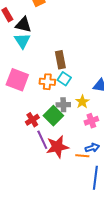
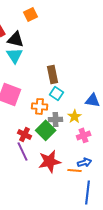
orange cross: (47, 82) -> (40, 106), moved
red cross: (32, 120) -> (25, 134), turned -32
purple line: (42, 140) -> (23, 151), moved

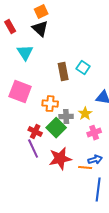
black triangle: (16, 39) -> (40, 29), moved, turned 30
cyan square: (57, 93) -> (83, 68), moved

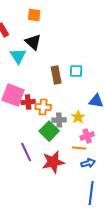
orange square: (41, 12) -> (34, 15), turned 32
black triangle: (40, 29) -> (33, 42), moved
cyan square: (83, 68) -> (76, 71), turned -32
red cross: (35, 132) -> (28, 102), moved, turned -32
orange line: (85, 168) -> (79, 148), moved

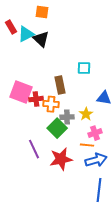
cyan triangle: (18, 56) -> (26, 34), moved, turned 36
brown rectangle: (56, 75) -> (60, 85), moved
blue arrow: (88, 163) -> (96, 160), size x1.5

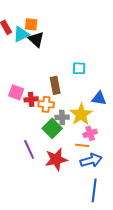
orange square: (42, 12) -> (31, 24), moved
pink square: (21, 92) -> (16, 92), size x0.7
yellow star: (86, 114) -> (81, 114), size x1.6

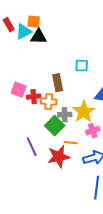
black triangle: (36, 39) -> (39, 37), turned -42
orange line: (82, 145) -> (71, 143), moved

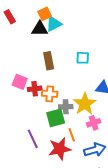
orange square: (34, 22) -> (45, 14), moved, turned -32
cyan triangle: (24, 32) -> (54, 24), moved
brown rectangle: (58, 83) -> (49, 61), moved
green square: (55, 126) -> (56, 118), turned 30
orange line: (71, 143) -> (72, 135), turned 64

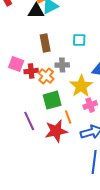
orange cross: (50, 94) -> (46, 76), turned 35
gray cross: (66, 107) -> (62, 65), moved

